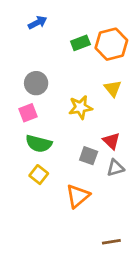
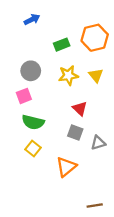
green rectangle: (80, 43) -> (62, 45), moved
yellow star: (80, 107) -> (68, 75), moved
red triangle: (111, 141) -> (80, 108), moved

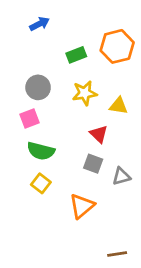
yellow triangle: (96, 75) -> (119, 106), moved, turned -42

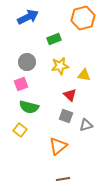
blue arrow: (39, 24) -> (28, 17), size x1.5
orange hexagon: (117, 46) -> (83, 18), moved
yellow square: (41, 183) -> (20, 130), moved
brown line: (117, 254) -> (63, 179), moved

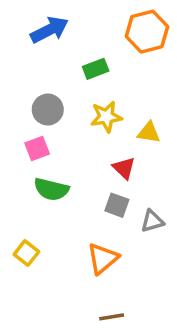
yellow square: (20, 130) -> (26, 253), moved

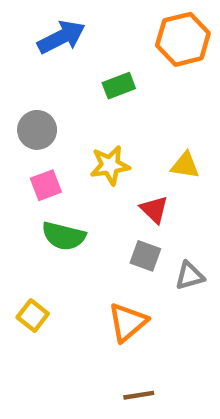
gray circle: (48, 110) -> (37, 130), moved
yellow star: (106, 117) -> (110, 165), moved

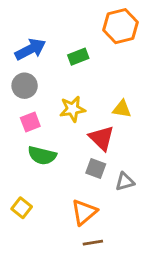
blue arrow: (61, 37) -> (30, 49), moved
red triangle: (154, 210) -> (102, 138), size x1.4
brown line: (139, 395) -> (93, 243), moved

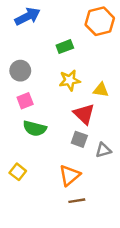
blue arrow: (30, 49) -> (27, 16), moved
yellow star: (72, 109) -> (70, 80), moved

